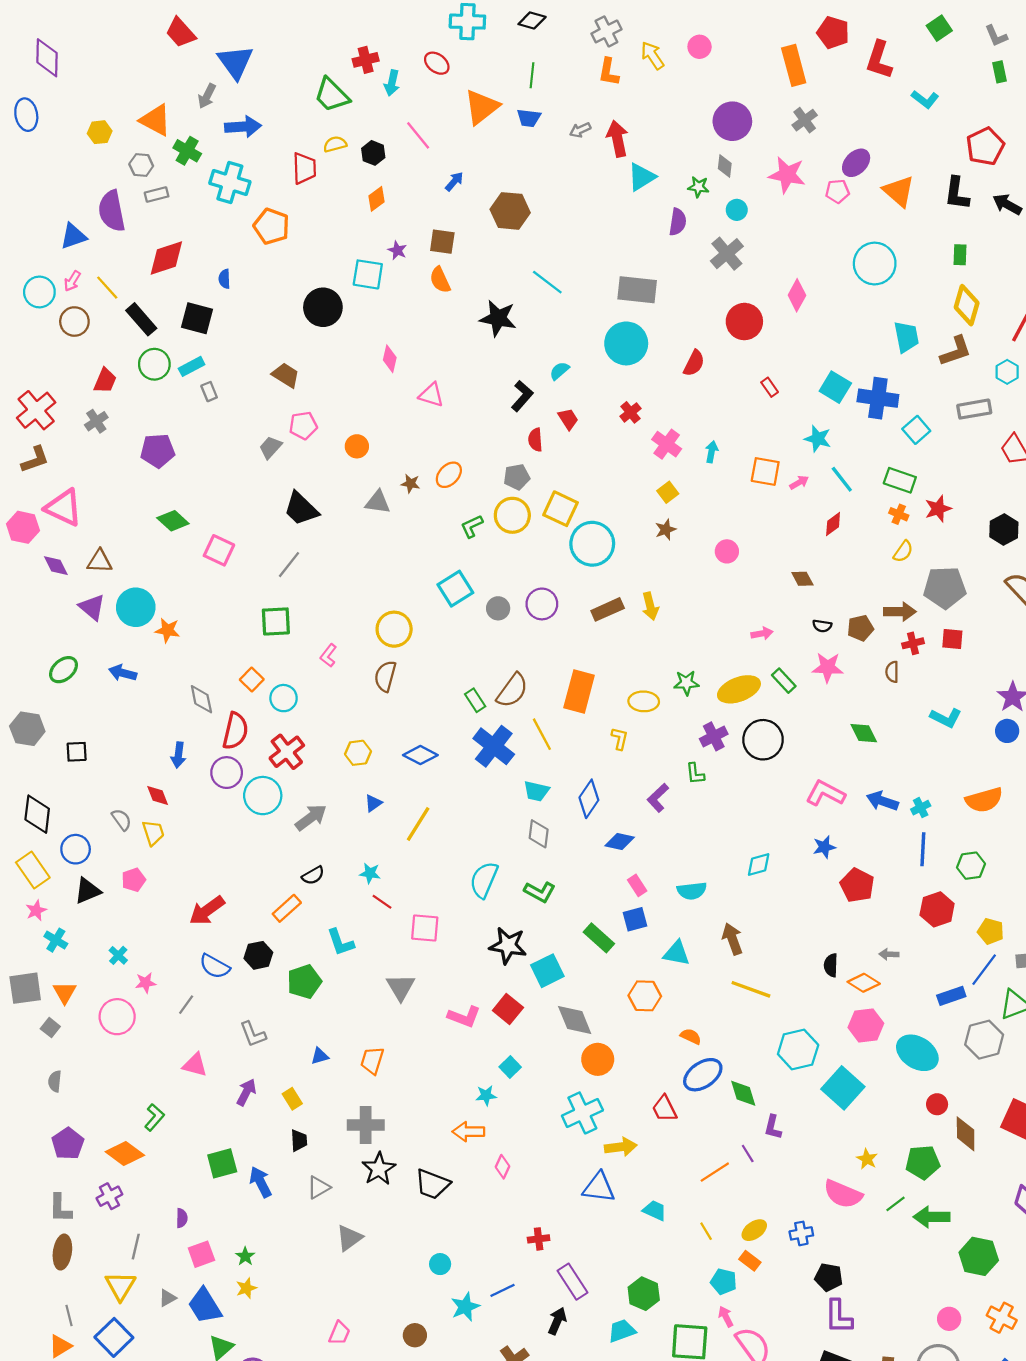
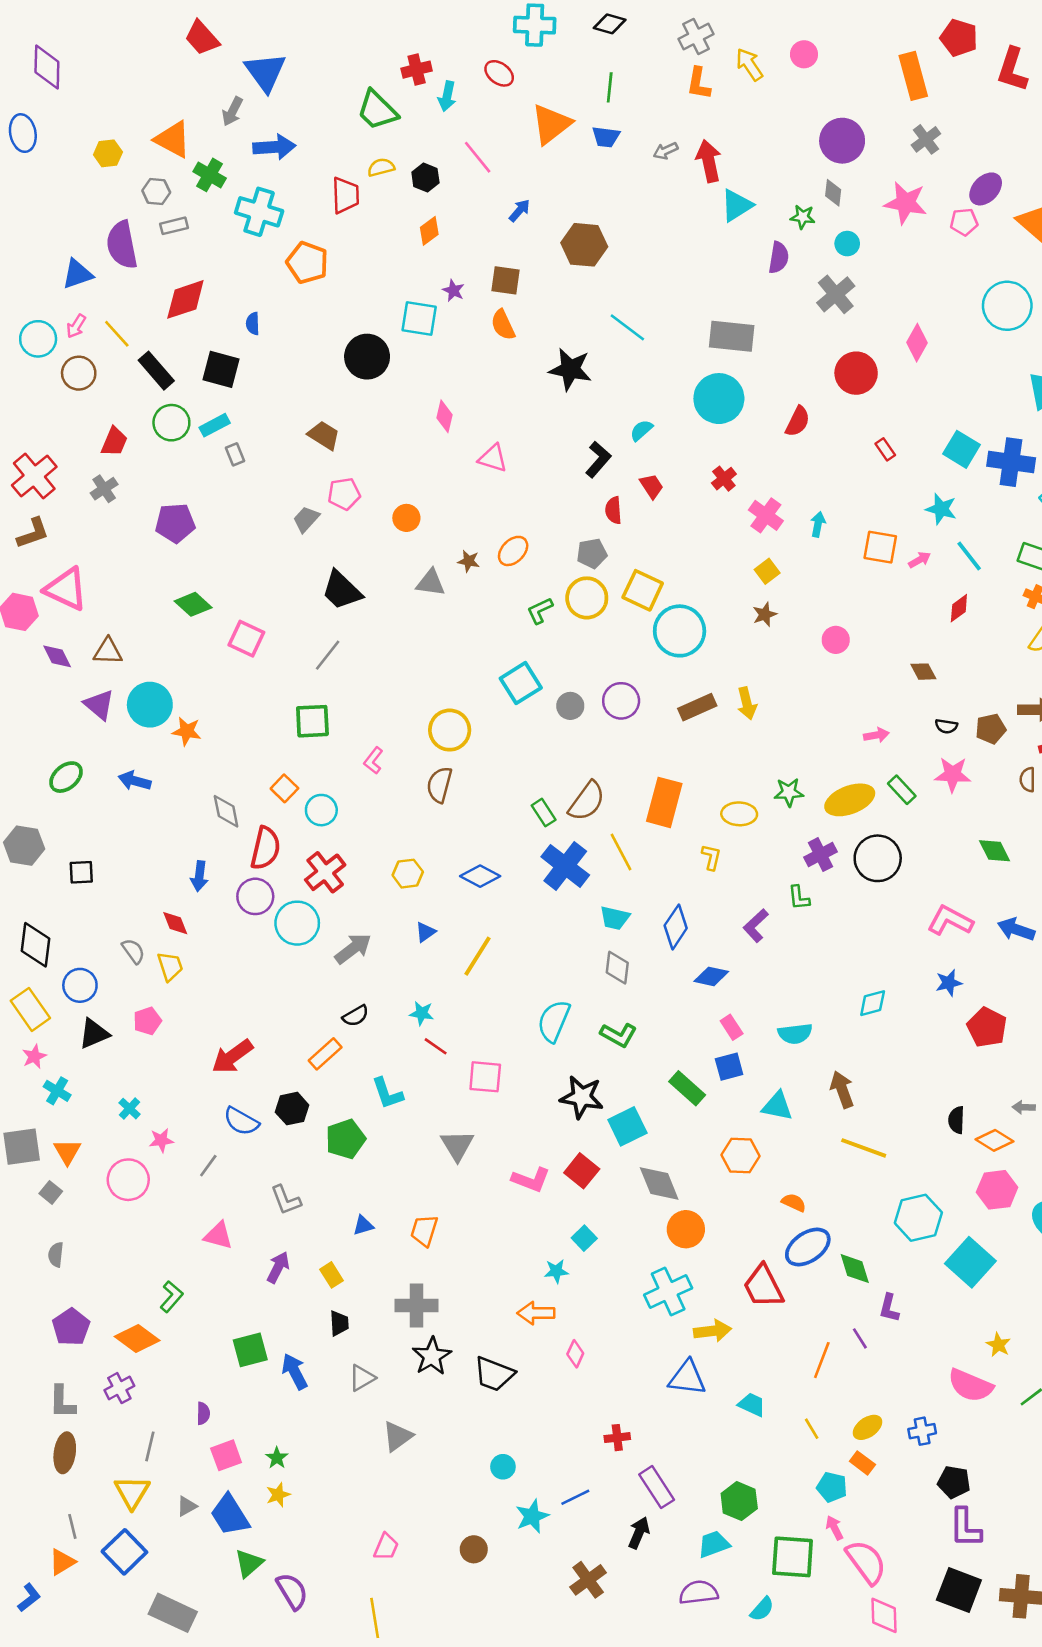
red trapezoid: (664, 1109) -> (763, 1286), size x1.4
orange line: (715, 1172) -> (822, 1360), turned -36

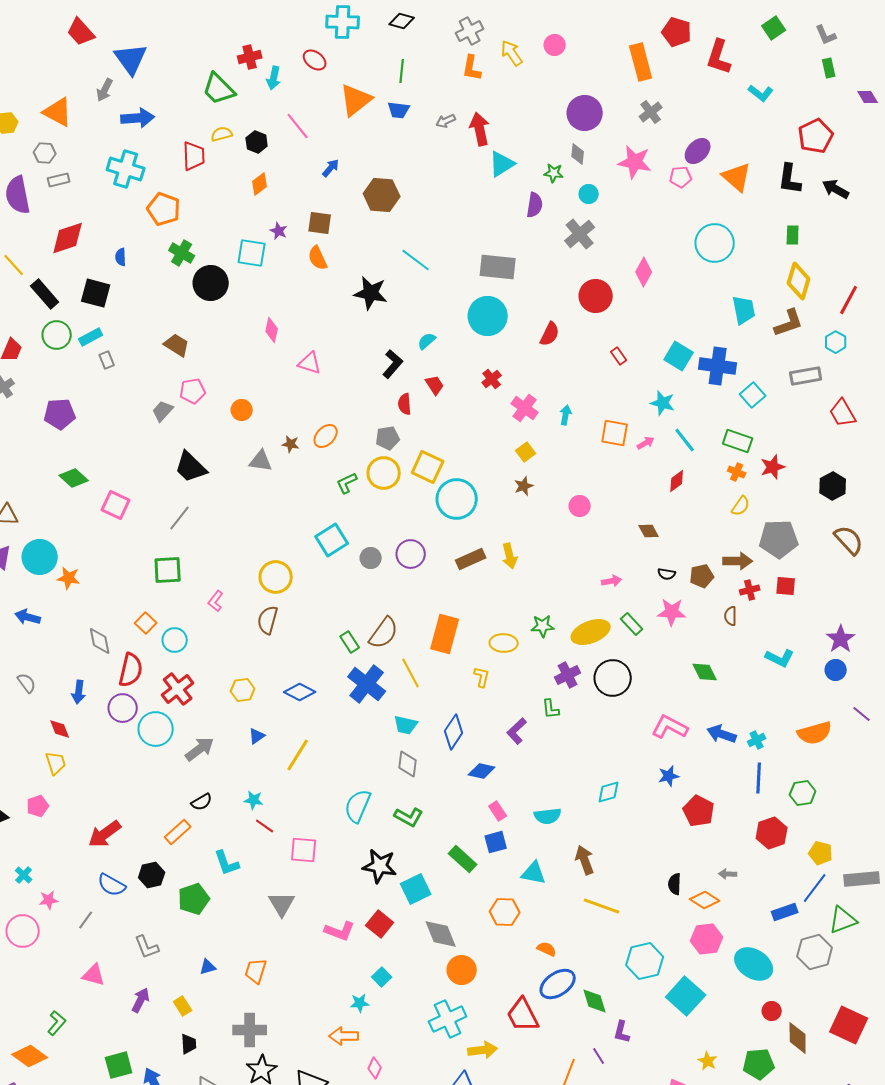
green cross: (210, 175) -> (182, 253), moved
gray semicircle: (133, 951) -> (27, 683), moved

